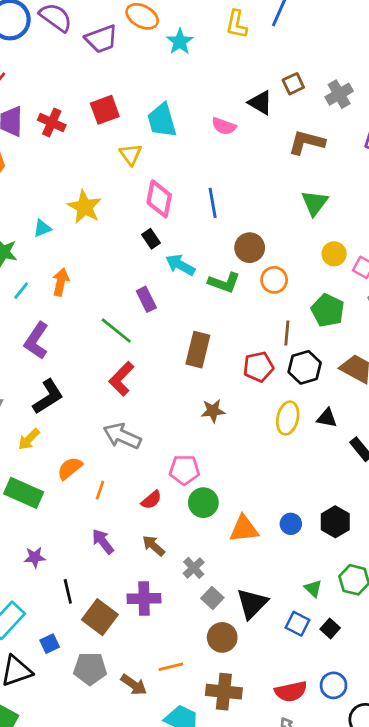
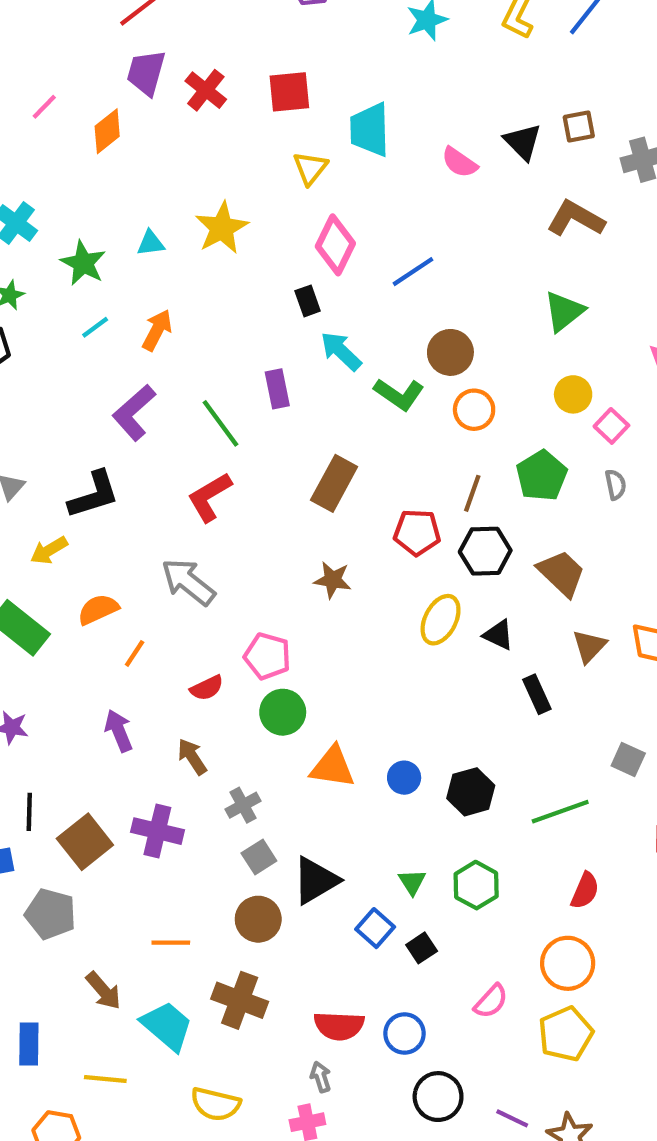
blue line: (213, 203) -> (413, 272), turned 52
purple L-shape: (36, 341) -> (134, 413), moved
black line: (68, 591) -> (29, 812), moved
brown arrow: (134, 685) -> (103, 991), moved

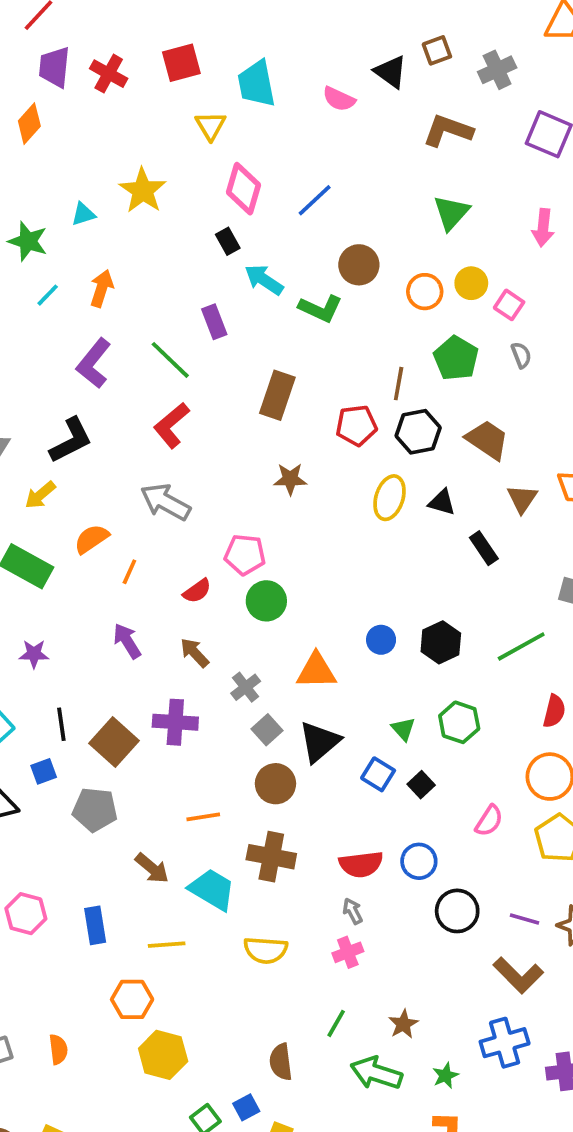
orange circle: (474, 410) -> (425, 292), moved
orange triangle: (333, 767) -> (316, 671), moved

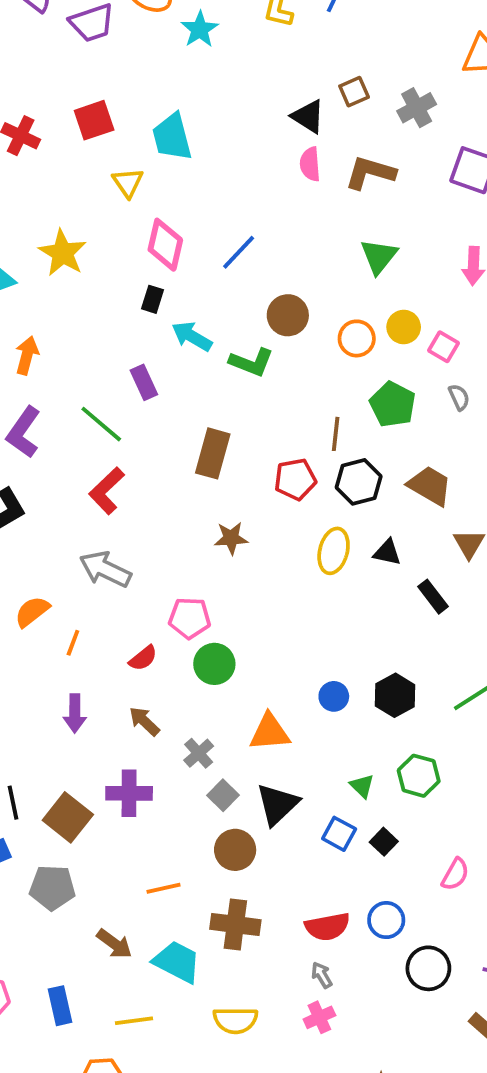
pink semicircle: (339, 99) -> (310, 164), moved, turned 64
black rectangle: (228, 241) -> (152, 299), turned 50
purple arrow: (127, 641) -> (75, 713), turned -144

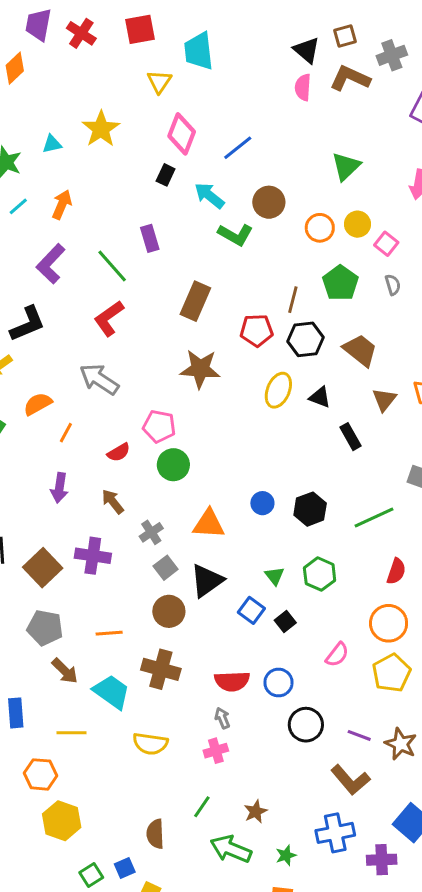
brown L-shape: (370, 173) -> (350, 78), moved
cyan arrow: (192, 336) -> (209, 196), moved
brown star: (231, 538) -> (200, 369), size x1.5
gray pentagon: (52, 888) -> (45, 628), moved

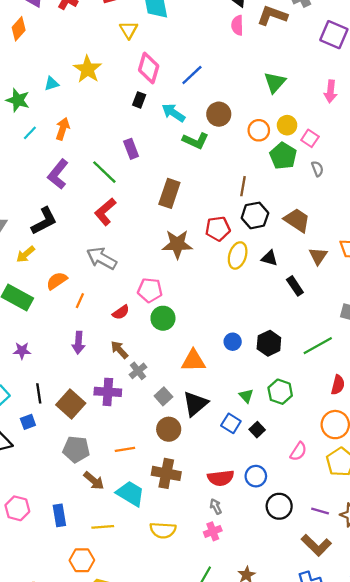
green pentagon: (340, 283) -> (283, 156), moved
red pentagon: (257, 330) -> (218, 229), moved
gray cross: (151, 532) -> (138, 371), moved

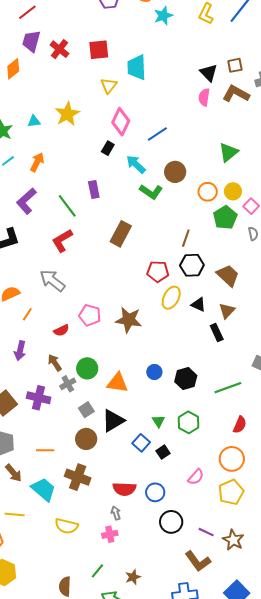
brown star: (177, 244) -> (129, 320), moved
brown triangle: (318, 256) -> (227, 311), moved
green circle: (163, 318) -> (87, 368), moved

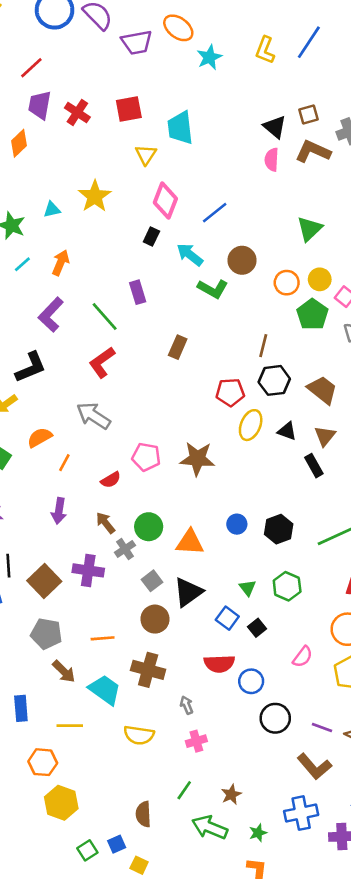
brown rectangle: (121, 234) -> (178, 347), size x0.7
red semicircle: (124, 489) -> (219, 664), moved
gray arrow: (116, 513) -> (187, 705), moved

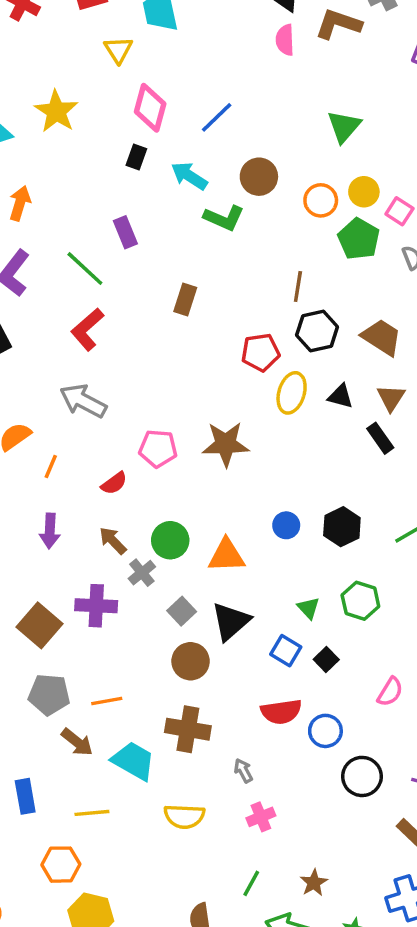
orange line: (103, 638) -> (107, 701), moved

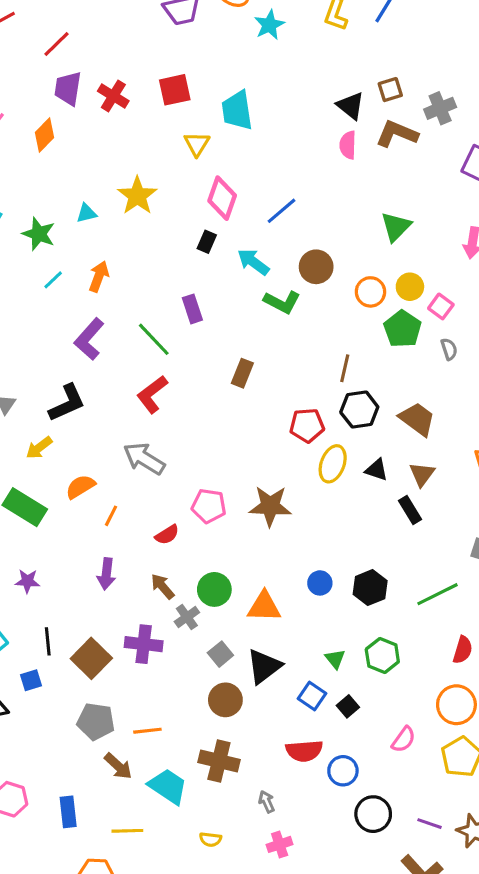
yellow semicircle: (184, 816) -> (210, 839), size x0.6

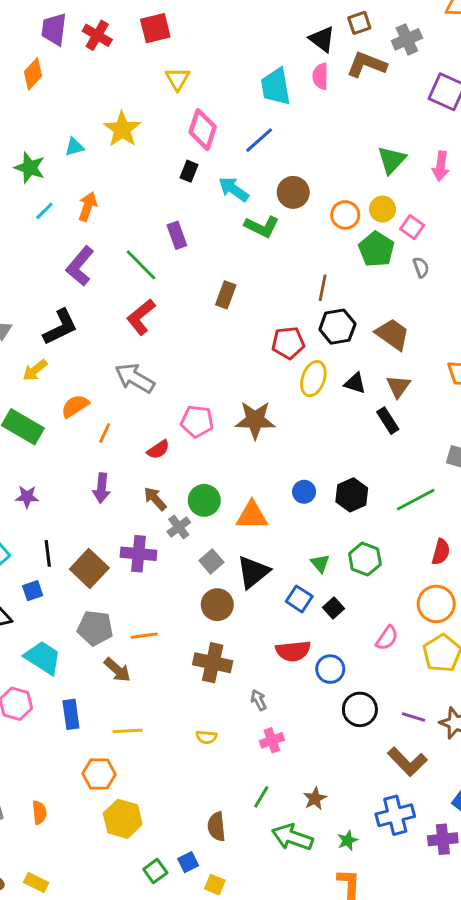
cyan trapezoid: (237, 110) -> (276, 87), moved
green triangle: (396, 227) -> (392, 160), moved
cyan trapezoid: (168, 786) -> (43, 658), moved

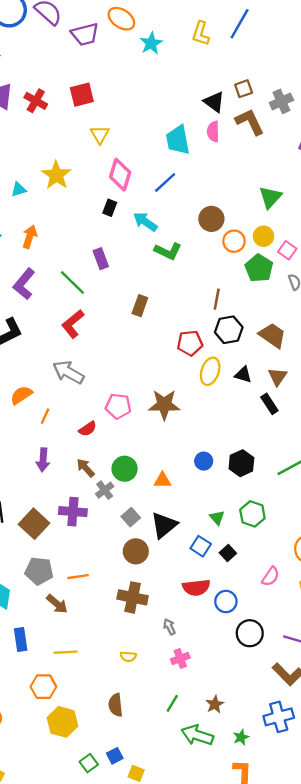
brown L-shape: (367, 65) -> (250, 122), turned 44
brown circle: (293, 192) -> (211, 219), moved
orange triangle: (252, 515) -> (162, 480), size x0.7
brown semicircle: (217, 827) -> (116, 705), moved

